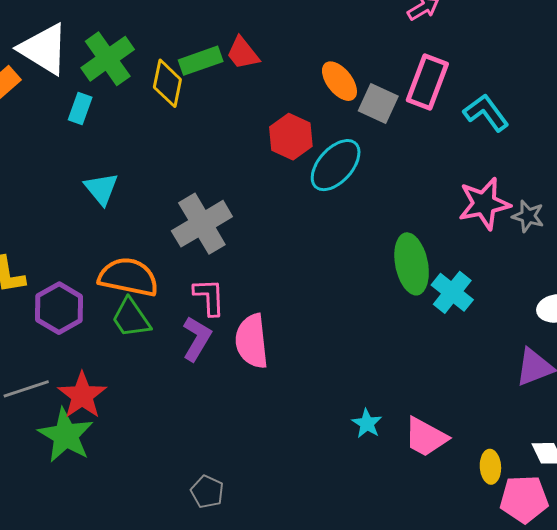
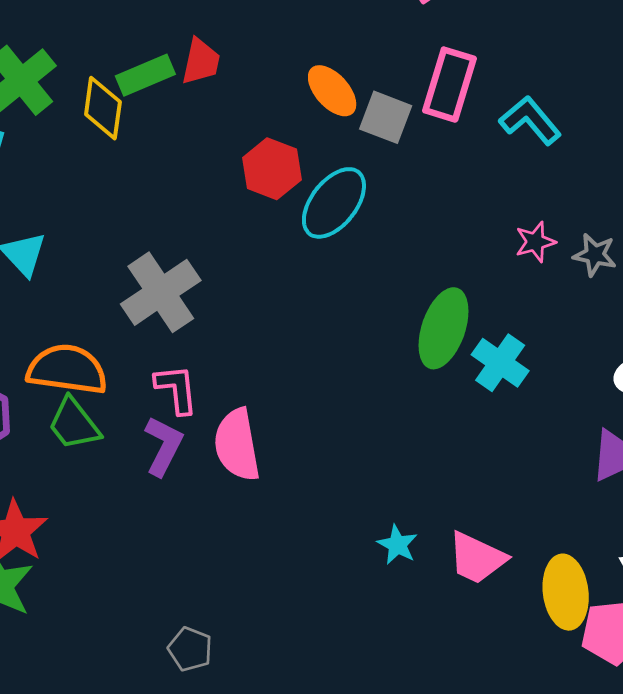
red trapezoid: (243, 53) -> (201, 61), turned -126
pink star: (484, 204) -> (535, 242), size x0.6
green ellipse: (412, 264) -> (444, 328), turned 34
yellow ellipse: (490, 467) -> (566, 592), size x1.6

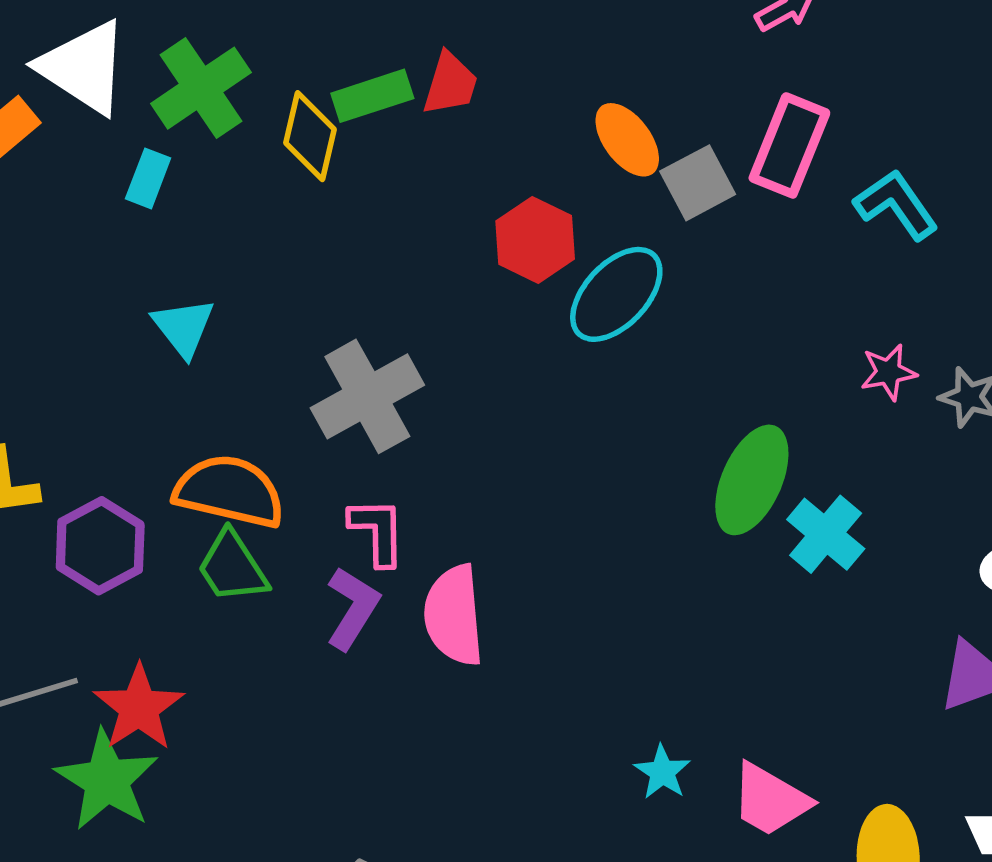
gray square: (386, 117) -> (698, 183), turned 36

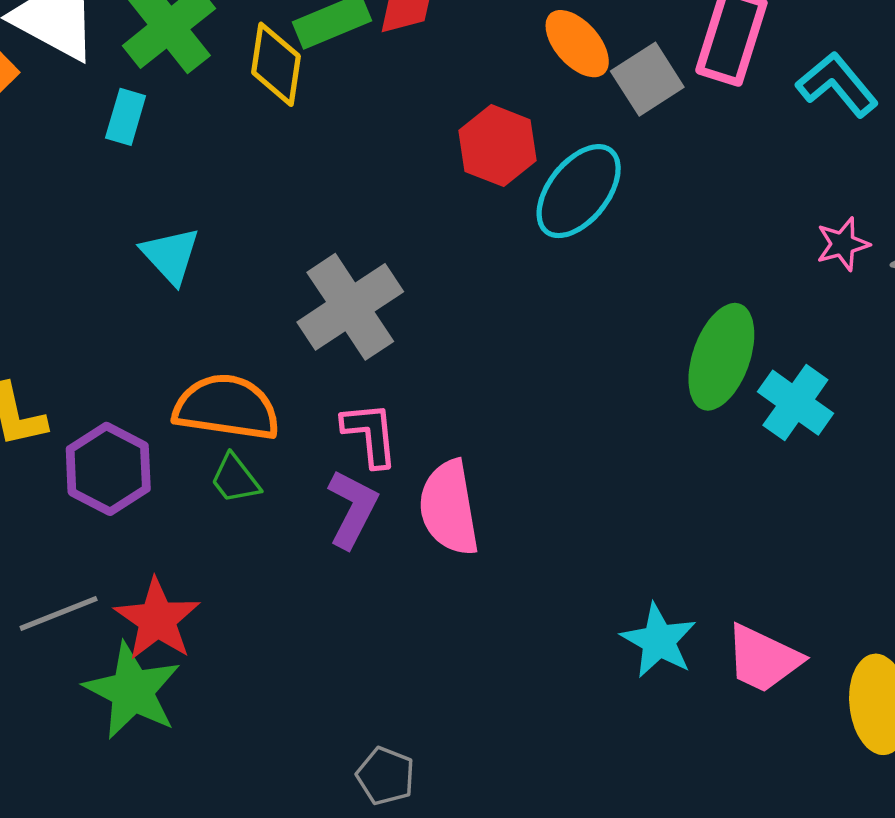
green trapezoid: (232, 567) -> (235, 479), size x0.7
cyan star: (662, 772) -> (659, 641), size x1.4

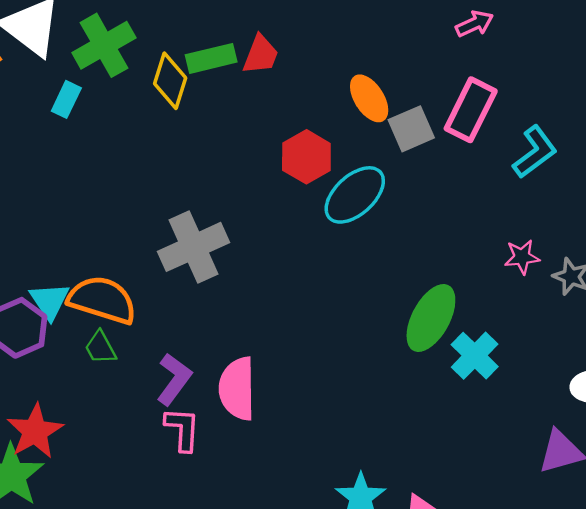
cyan L-shape: (837, 85) -> (535, 152), turned 84
cyan triangle: (171, 255) -> (50, 301), moved
pink L-shape: (370, 434) -> (182, 429), moved

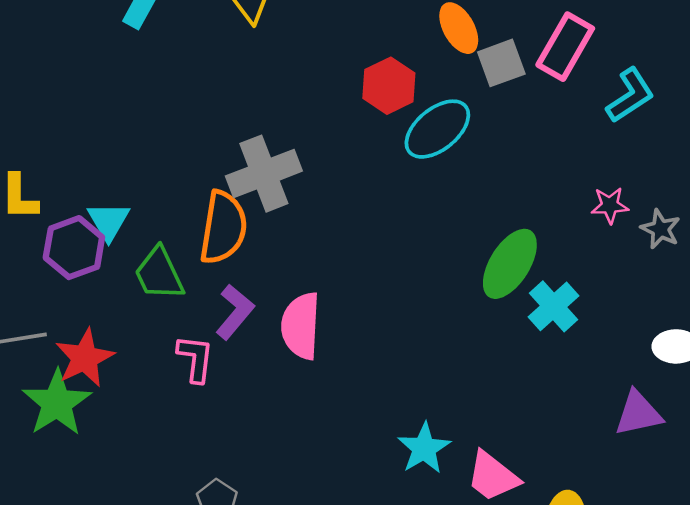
orange semicircle: (102, 300) -> (223, 228), moved, turned 78
green trapezoid: (100, 348) -> (159, 274), size x1.5
pink L-shape: (182, 429) -> (195, 359), moved

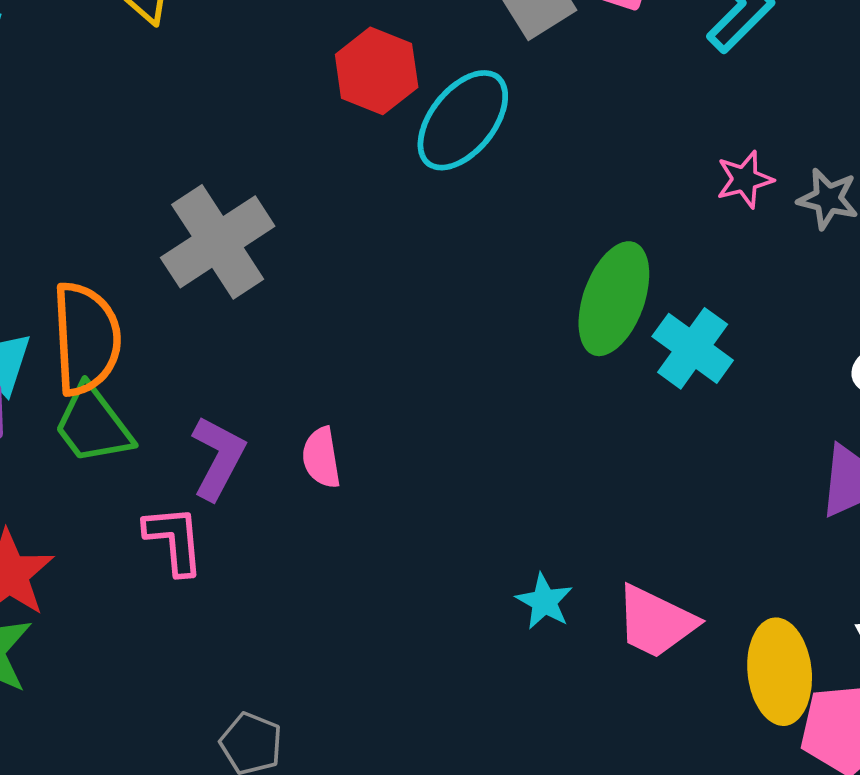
orange semicircle: (223, 228) -> (86, 339), moved
pink semicircle: (301, 326) -> (321, 458), size x0.6
cyan star: (424, 448) -> (544, 601), size x0.7

